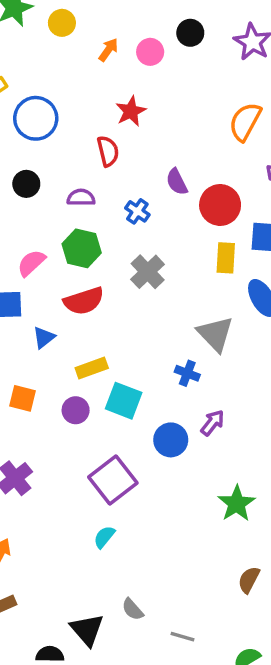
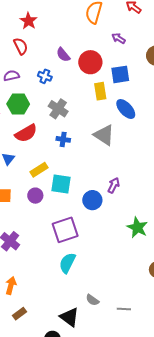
blue cross: (187, 373) -> (63, 139), moved
purple square: (113, 480) -> (65, 230), turned 32
cyan semicircle: (104, 537) -> (67, 263), size x1.5

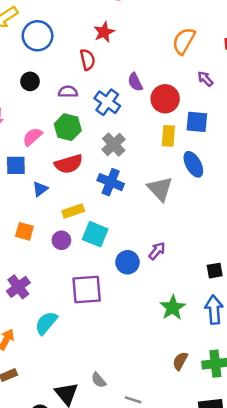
blue cross: (45, 76) -> (107, 102), size x1.5
blue cross: (63, 139) -> (111, 182), size x1.5
cyan semicircle: (67, 263) -> (46, 323), moved

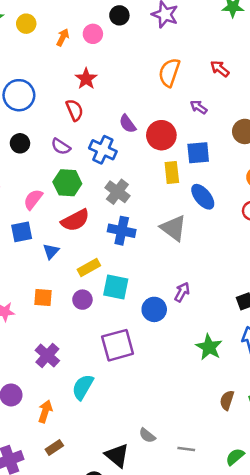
purple semicircle: (68, 92) -> (61, 147), turned -138

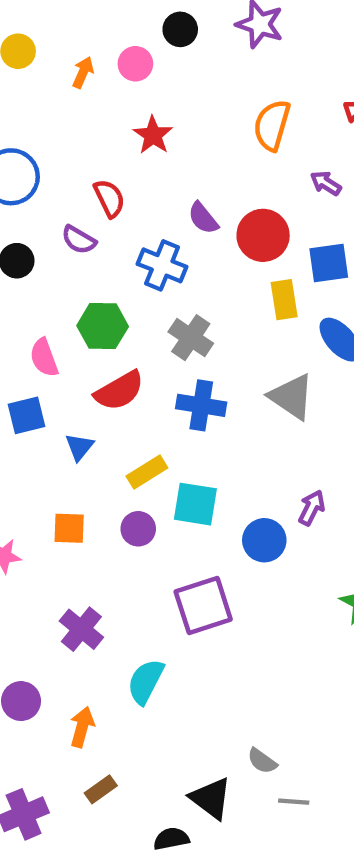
red star: (86, 79) -> (153, 135), moved
purple semicircle: (61, 147) -> (79, 240), moved
pink semicircle: (33, 199) -> (44, 358), turned -55
gray line: (186, 449) -> (294, 802), moved

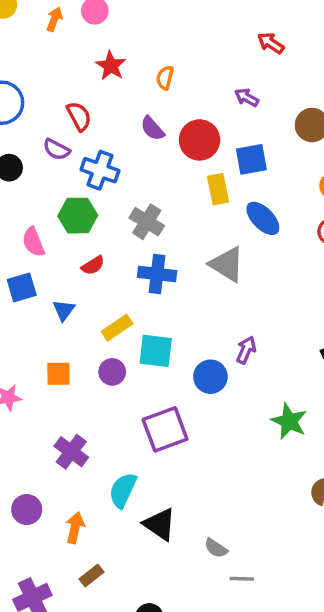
orange semicircle: (272, 125) -> (165, 78), moved, size x0.6
blue cross: (162, 265) -> (100, 170), moved
red semicircle: (119, 391) -> (93, 265), size x0.6
black triangle: (211, 798) -> (160, 524), moved

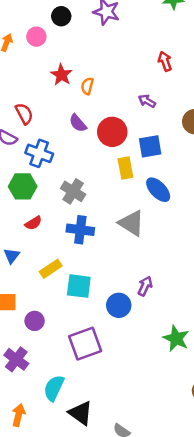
red arrow: (271, 43) -> (165, 61), turned 36
red star: (111, 66) -> (61, 75), moved
purple circle: (112, 372) -> (35, 321), moved

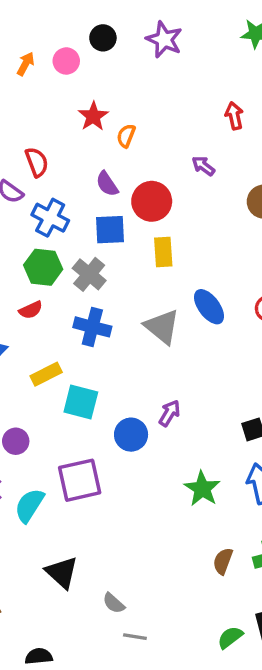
blue square: (150, 146) -> (110, 230), moved
green hexagon: (23, 186) -> (43, 267), moved
blue ellipse: (158, 190) -> (209, 307), moved
cyan semicircle: (54, 388) -> (29, 505), moved

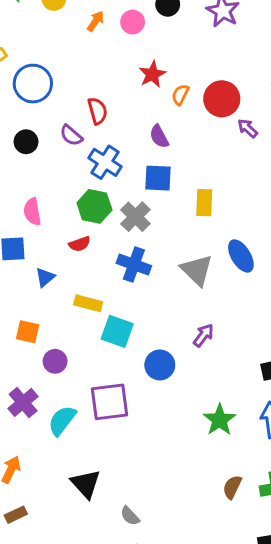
red circle: (152, 201) -> (222, 99), moved
yellow rectangle: (46, 374) -> (88, 303), turned 36
purple arrow: (169, 413) -> (203, 335), moved

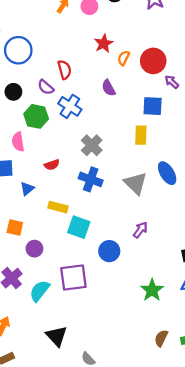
blue square: (158, 178) -> (153, 106), moved
green hexagon: (94, 206) -> (36, 116), moved

